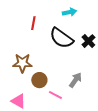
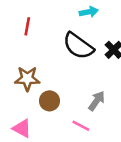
red line: (33, 23) -> (27, 26), moved
pink line: (55, 95) -> (81, 126), moved

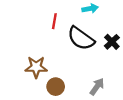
red line: (27, 26) -> (54, 21), moved

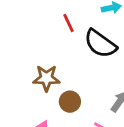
red line: (54, 21) -> (69, 23), turned -35

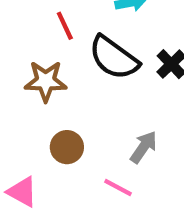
brown star: (46, 78) -> (46, 81), moved

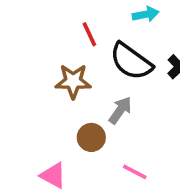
gray arrow: (144, 147) -> (120, 110), moved

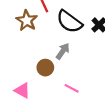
brown star: (73, 81) -> (27, 21), moved, turned 30

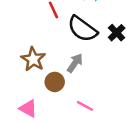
brown star: (27, 21) -> (33, 59), moved

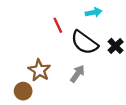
brown circle: (55, 82) -> (23, 91), moved

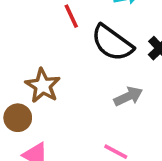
gray arrow: (77, 74) -> (128, 96), moved, turned 30

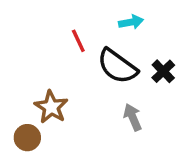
gray arrow: (128, 96) -> (133, 117), turned -88

